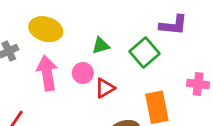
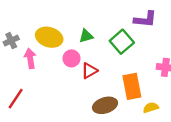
yellow ellipse: (46, 29) -> (49, 37), moved
pink arrow: (47, 73) -> (30, 58), moved, size x0.7

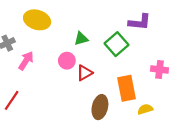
yellow ellipse: (49, 37) -> (37, 20), moved
pink arrow: (30, 58) -> (26, 61), turned 42
brown ellipse: (105, 105) -> (100, 107), turned -60

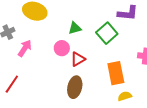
brown ellipse: (100, 107) -> (75, 87), moved
yellow semicircle: (145, 109) -> (125, 96), moved

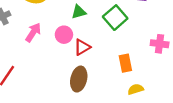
pink arrow: (25, 48) -> (33, 32), moved
orange rectangle: (116, 73) -> (125, 63), size x0.7

